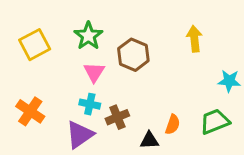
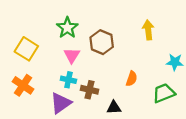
yellow square: (35, 45) -> (26, 49), moved, turned -30
brown cross: (117, 117) -> (89, 90), turned 35
orange semicircle: (173, 124) -> (132, 79), moved

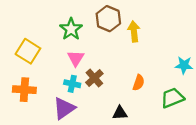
yellow arrow: (148, 30) -> (134, 31), moved
brown hexagon: (102, 42) -> (108, 19), moved
orange cross: (23, 85) -> (24, 90), turned -30
brown cross: (89, 90) -> (94, 78), moved, turned 35

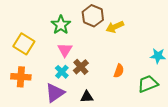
yellow arrow: (134, 31) -> (115, 27), turned -108
cyan cross: (72, 84) -> (62, 72), turned 32
black triangle: (120, 113) -> (87, 97), moved

